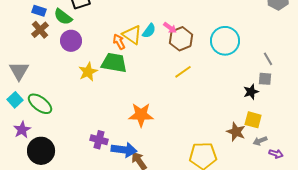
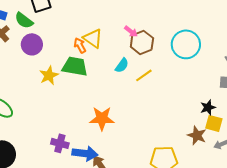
cyan semicircle: (149, 31) -> (122, 65), moved
black star: (251, 92) -> (208, 107), moved

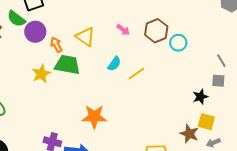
brown hexagon: (142, 42) -> (156, 31), moved
purple circle: (32, 44) -> (35, 32), moved
cyan circle: (186, 44) -> (178, 43), size x0.6
orange arrow: (80, 45) -> (56, 45), moved
black star: (208, 107) -> (200, 97), moved

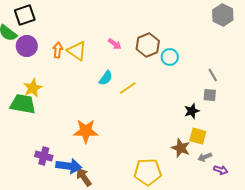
orange arrow: (56, 45) -> (58, 50), moved, turned 35
green trapezoid: (67, 65) -> (23, 104), moved

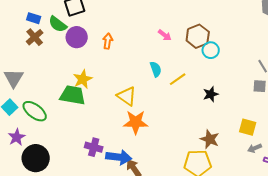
yellow triangle: (77, 51) -> (127, 96), moved
cyan circle: (170, 57) -> (211, 50), moved
cyan semicircle: (106, 78) -> (156, 69), turned -56
black star: (192, 111) -> (211, 94), moved
brown star: (181, 148) -> (210, 139), moved

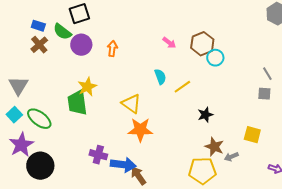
black star: (211, 94) -> (205, 115), moved
green trapezoid: (73, 95) -> (77, 103), turned -108
purple star: (17, 137) -> (21, 145), size x1.4
gray arrow: (255, 148) -> (231, 157), moved

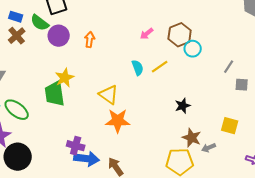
pink arrow: (169, 43) -> (147, 34), turned 104
gray line: (267, 74) -> (229, 67), moved, turned 64
yellow line: (182, 87) -> (160, 67), moved
blue arrow: (123, 165) -> (87, 159), moved

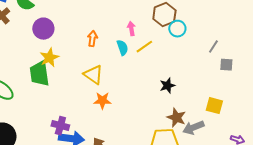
pink arrow: (147, 34) -> (131, 29), moved, turned 120
purple circle: (59, 36) -> (43, 29), moved
orange arrow: (90, 40) -> (92, 39), moved
orange star: (118, 121) -> (102, 101), size x0.7
gray arrow: (209, 148) -> (193, 128), size x1.5

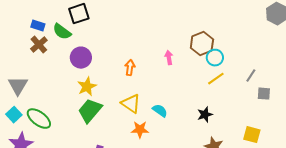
yellow line: (144, 47) -> (216, 79), moved
cyan semicircle: (122, 48) -> (160, 111), moved, turned -35
green trapezoid: (39, 74) -> (90, 111), moved, turned 48

